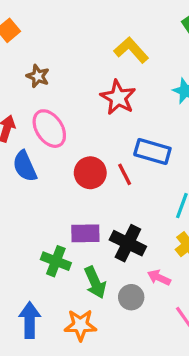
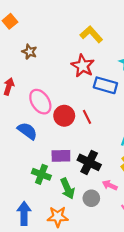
pink ellipse: (49, 129) -> (40, 102), moved
blue rectangle: (152, 151) -> (105, 85), moved
blue semicircle: (25, 166) -> (27, 131), moved, turned 150

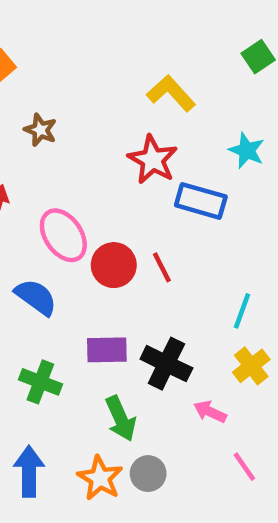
green cross: (41, 174) -> (40, 382), moved
gray circle: (91, 198) -> (148, 474), moved
orange star: (58, 217) -> (100, 478), turned 30

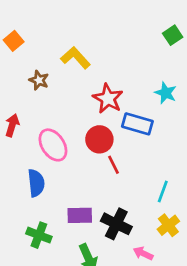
yellow L-shape: (171, 93) -> (75, 58), moved
red circle: (114, 265) -> (99, 139), moved
blue semicircle: (36, 297) -> (36, 183), turned 48

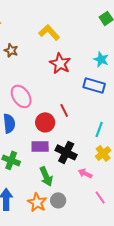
yellow L-shape: (75, 58) -> (49, 32), moved
blue rectangle: (137, 124) -> (94, 85), moved
red circle: (99, 139) -> (45, 122), moved

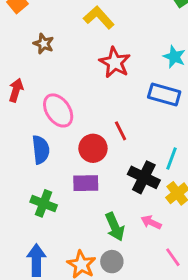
black cross: (66, 152) -> (144, 177), moved
green arrow: (46, 176) -> (115, 227), moved

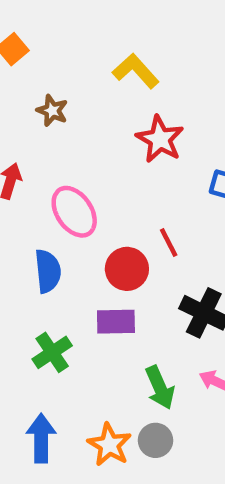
green cross: (44, 203) -> (52, 352), turned 35

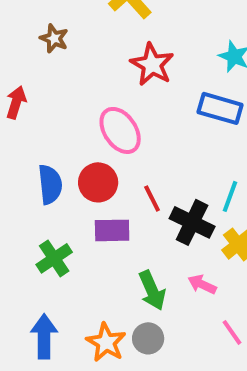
pink ellipse: (74, 212) -> (120, 130), moved
red line: (169, 243) -> (152, 198), moved
red circle: (127, 269) -> (98, 182), moved

